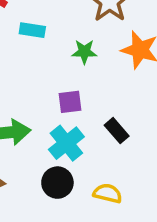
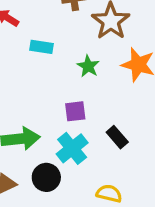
green star: (84, 52) -> (88, 66), turned 30
black circle: (57, 183) -> (46, 177), moved

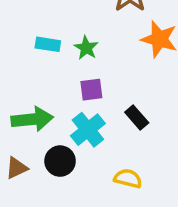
cyan rectangle: (41, 47) -> (48, 44), moved
green star: (88, 66) -> (86, 48), moved

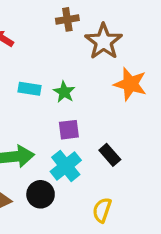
yellow semicircle: (128, 178) -> (102, 210), turned -85

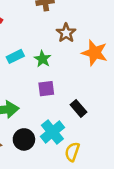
brown star: (104, 42) -> (66, 33), moved, size x0.7
cyan rectangle: (30, 89) -> (15, 56), turned -35
cyan cross: (66, 166) -> (52, 132), moved

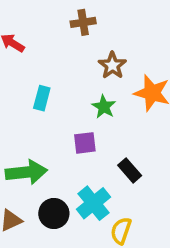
cyan rectangle: (15, 56) -> (42, 98), turned -49
green star: (43, 59) -> (104, 107), moved

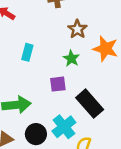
black rectangle: (130, 170) -> (90, 104), size x1.6

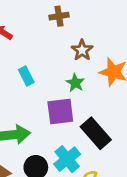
cyan rectangle: (27, 52) -> (26, 76), turned -42
purple square: (58, 84) -> (60, 111), size x1.5

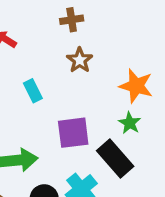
brown star: (82, 50) -> (80, 60), moved
green star: (75, 83) -> (130, 123), moved

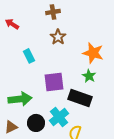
black rectangle: (115, 158) -> (80, 98), turned -30

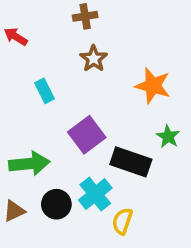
green star: (89, 76) -> (168, 136), moved
purple square: (54, 82) -> (87, 135), turned -30

